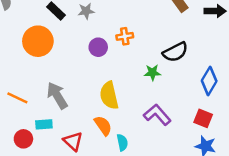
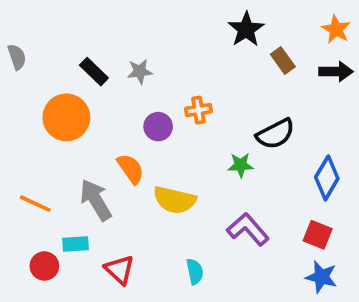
yellow semicircle: (109, 95) -> (175, 200), turned -64
orange semicircle: (103, 126) -> (131, 169), moved

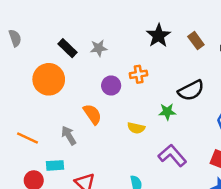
black star: (246, 29) -> (159, 36), moved
gray arrow: (96, 200) -> (69, 135), size x0.7
yellow semicircle: (175, 200) -> (136, 128), moved, size x0.6

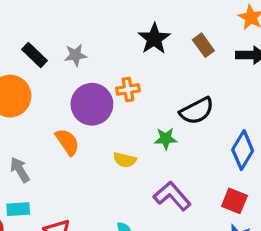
purple circle: (111, 86) -> (92, 104), size x1.6
gray arrow: (69, 135) -> (20, 170), moved

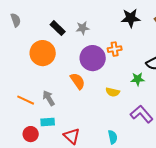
black star: (154, 39) -> (131, 18), turned 30

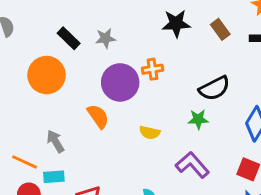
green star: (138, 79) -> (198, 119), moved
orange line: (26, 100) -> (24, 162), moved

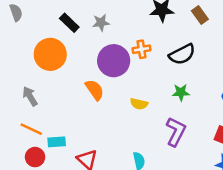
black semicircle: (214, 88) -> (182, 54), moved
gray arrow: (55, 141) -> (30, 96), moved
purple L-shape: (192, 165) -> (176, 132), turned 68

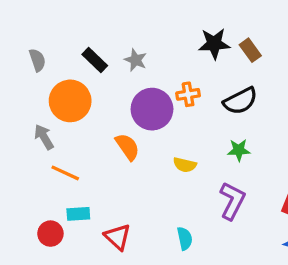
gray semicircle: (16, 13) -> (37, 60), moved
brown rectangle: (200, 15) -> (250, 50), moved
gray star: (101, 23) -> (136, 60), turned 30
gray arrow: (30, 96) -> (44, 137), moved
orange line: (31, 129) -> (65, 173), moved

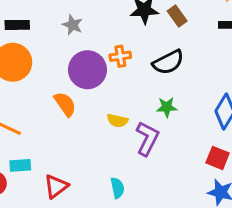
black rectangle: (95, 60) -> (17, 25), moved, turned -45
purple L-shape: (232, 201) -> (147, 138), moved
red triangle: (118, 237) -> (56, 186), turned 40

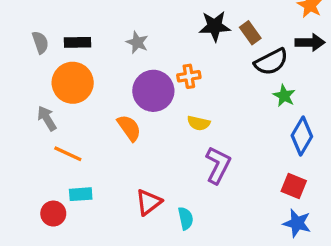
black semicircle: (168, 62) -> (271, 62), moved
green star: (167, 107) -> (284, 96), moved, turned 30
yellow semicircle: (117, 121) -> (199, 123), moved
red triangle: (56, 186) -> (149, 202), moved

